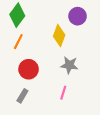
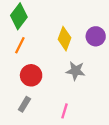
purple circle: (78, 16) -> (96, 36), moved
pink line: (63, 93) -> (64, 111), moved

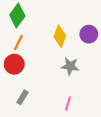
red circle: (31, 75) -> (14, 64), moved
pink line: (64, 111) -> (68, 104), moved

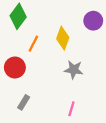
purple circle: (89, 34) -> (93, 21), moved
orange line: (18, 42) -> (33, 44), moved

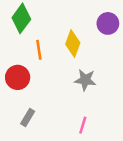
orange line: (33, 44) -> (39, 50), turned -35

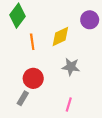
yellow diamond: (73, 44) -> (60, 37), turned 45
red circle: (18, 77) -> (33, 78), moved

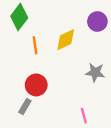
gray star: (71, 67) -> (95, 72), moved
pink line: (69, 104) -> (84, 116), moved, turned -32

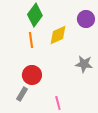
green diamond: (19, 17) -> (35, 15), moved
pink line: (84, 116) -> (58, 103), moved

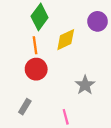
gray star: (84, 64) -> (85, 85), moved, turned 30
red circle: (32, 75) -> (36, 69), moved

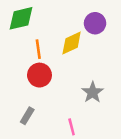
green diamond: (40, 17) -> (21, 18), moved, turned 40
purple circle: (98, 21) -> (95, 23), moved

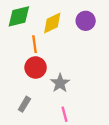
yellow diamond: (72, 43) -> (52, 23), moved
gray star: (93, 92) -> (60, 83), moved

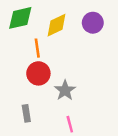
gray rectangle: (24, 104) -> (26, 113), turned -40

